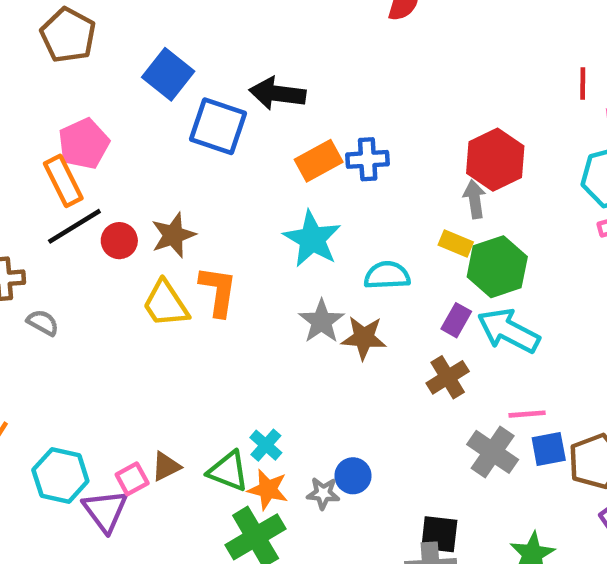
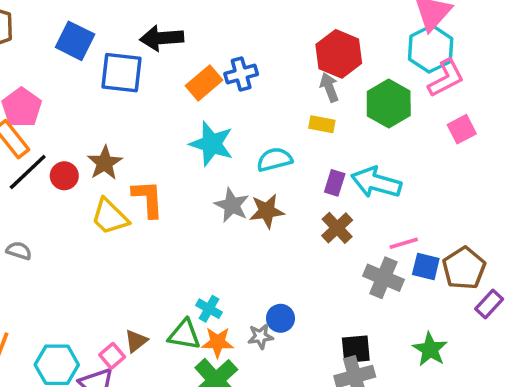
green hexagon: (497, 267) -> (389, 103), moved
blue square: (549, 449) -> (426, 267), turned 36

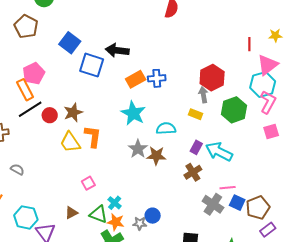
pink L-shape: (446, 78) -> (268, 102), turned -45
gray semicircle: (19, 251) -> (17, 169), moved
pink square: (112, 356) -> (88, 183), moved

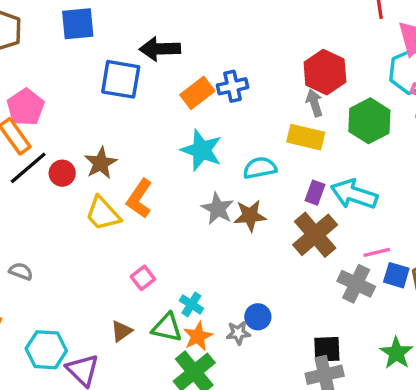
blue square: (70, 43) -> (78, 24), moved, turned -35
yellow rectangle: (195, 114) -> (306, 137), size x1.5
orange L-shape: (93, 136) -> (139, 199), turned -145
brown cross: (193, 172) -> (315, 235), size x1.5
orange star: (116, 222) -> (198, 336), turned -30

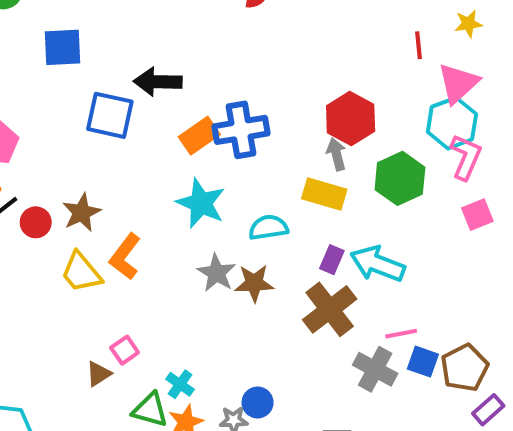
blue cross: (233, 86) -> (241, 130), size x1.5
brown triangle: (122, 331) -> (99, 374), moved

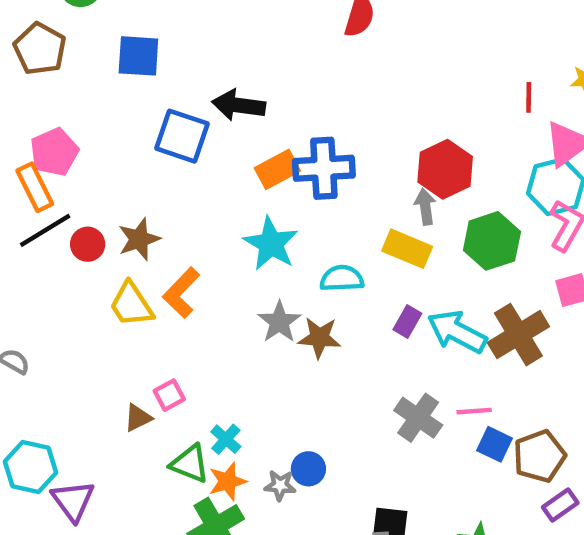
brown cross: (330, 309) -> (518, 335), moved
gray cross: (375, 369) -> (418, 418), moved

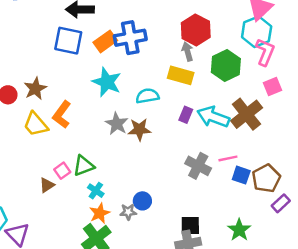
blue square: (182, 136) -> (68, 41), moved
green triangle: (190, 464) -> (84, 166), moved, turned -35

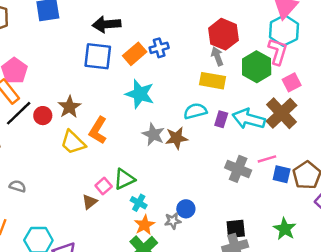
blue cross: (130, 38) -> (159, 48), size x0.6
pink L-shape: (265, 52) -> (278, 51), moved
pink square: (273, 87) -> (292, 82), moved
cyan semicircle: (147, 96) -> (195, 111), moved

